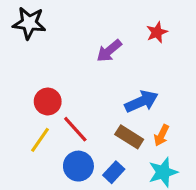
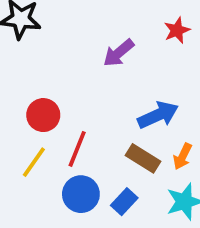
red line: (75, 129) -> (77, 149), turned 64

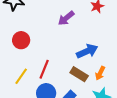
red circle: (43, 115) -> (21, 40), moved

